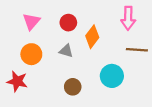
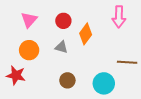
brown line: (137, 50) -> (127, 62), moved
cyan circle: (112, 76) -> (104, 83), moved

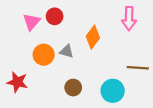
red circle: (63, 21) -> (55, 16), moved
orange circle: (29, 50) -> (44, 55), moved

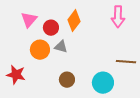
red circle: (55, 16) -> (51, 28), moved
orange diamond: (93, 37) -> (74, 21), moved

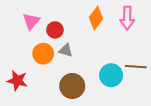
orange diamond: (74, 21) -> (96, 18), moved
brown circle: (67, 80) -> (72, 86), size x1.5
cyan circle: (103, 83) -> (111, 75), moved

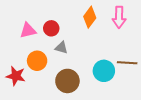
pink triangle: (31, 21) -> (28, 30), moved, turned 36
orange circle: (43, 54) -> (37, 61), moved

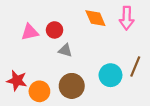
orange diamond: (90, 17) -> (95, 18), turned -60
orange circle: (37, 61) -> (39, 91), moved
brown line: (127, 63) -> (135, 67), turned -72

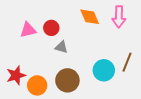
red star: (17, 81) -> (16, 75), turned -30

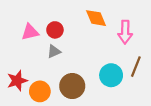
pink arrow: (119, 17) -> (125, 32), moved
gray triangle: (61, 47) -> (54, 51), moved, turned -40

